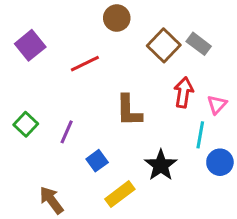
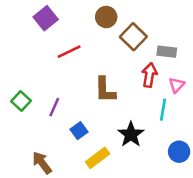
brown circle: (117, 18) -> (106, 17), moved
gray rectangle: (199, 44) -> (167, 52), moved, turned -30
purple square: (30, 45) -> (46, 18), moved
blue circle: (220, 162) -> (179, 152), moved

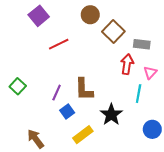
brown L-shape: (105, 90) -> (84, 89), moved
purple line: (54, 107) -> (57, 93), moved

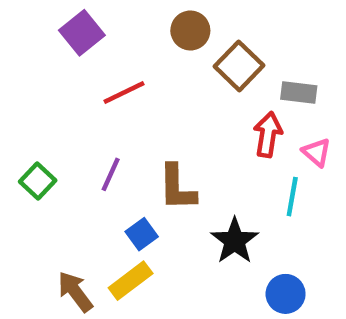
pink triangle: (150, 73) -> (317, 152), turned -32
purple line: (57, 93) -> (111, 174), moved
blue circle: (152, 129) -> (286, 294), moved
yellow rectangle: (83, 135) -> (131, 281), moved

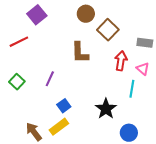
red line: (124, 92) -> (19, 42), moved
gray rectangle: (299, 92) -> (145, 43), moved
brown L-shape: (177, 188) -> (80, 53), moved

